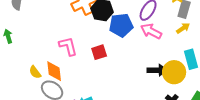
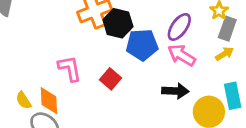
red square: (99, 52) -> (111, 79), turned -35
black arrow: (157, 70) -> (175, 91), moved

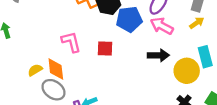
red square: (111, 79) -> (105, 49), turned -35
yellow semicircle: (24, 100) -> (35, 70), turned 96

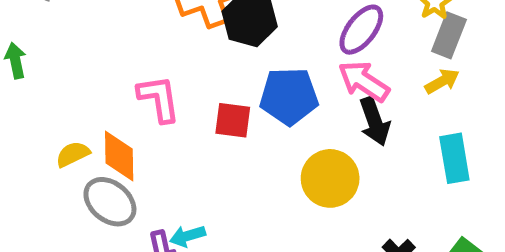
blue pentagon: (129, 19) -> (289, 96), moved
black arrow: (158, 55) -> (375, 121), moved, turned 66
yellow circle: (187, 71) -> (330, 178), moved

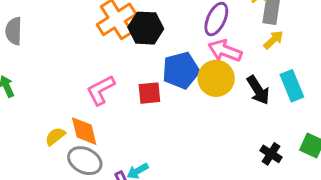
pink L-shape: (159, 99) -> (101, 90), turned -96
black arrow: (375, 121) -> (258, 90), moved
yellow circle: (330, 178) -> (216, 78), moved

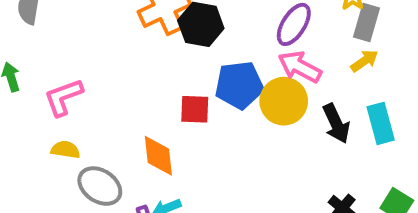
pink L-shape: (101, 90) -> (63, 97), moved
orange diamond: (84, 131) -> (158, 156), moved
yellow semicircle: (55, 136) -> (65, 150), turned 40

